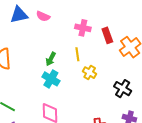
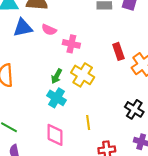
pink cross: (83, 28) -> (71, 44), moved
yellow line: (77, 54) -> (88, 122), moved
yellow cross: (90, 73) -> (83, 75), moved, size x1.5

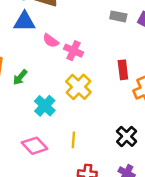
pink semicircle: (49, 30) -> (51, 41), moved
green arrow: (57, 76) -> (20, 77), moved
pink diamond: (55, 135) -> (34, 146), turned -55

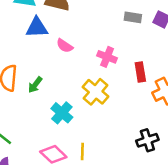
pink cross: (73, 51) -> (107, 57), moved
black cross: (127, 136) -> (147, 140), turned 30
yellow line: (73, 140) -> (82, 151), moved

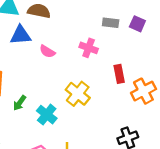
pink cross: (107, 57) -> (89, 48), moved
green arrow: (35, 85) -> (20, 103), moved

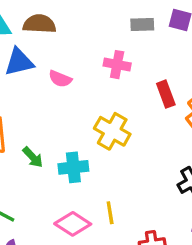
green arrow: (20, 103) -> (33, 157), turned -70
cyan cross: (47, 115) -> (73, 167), turned -36

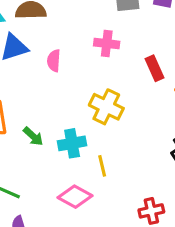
pink semicircle: (60, 79) -> (54, 61), turned 75
yellow line: (110, 213) -> (102, 166), moved

